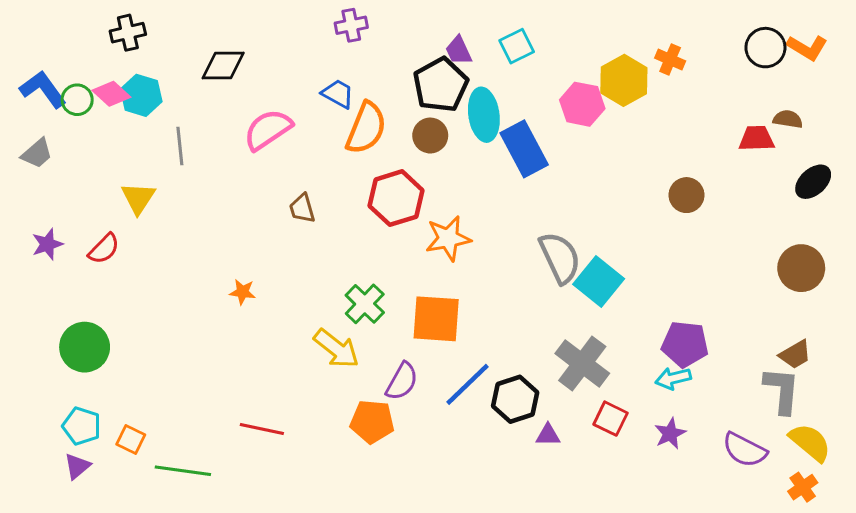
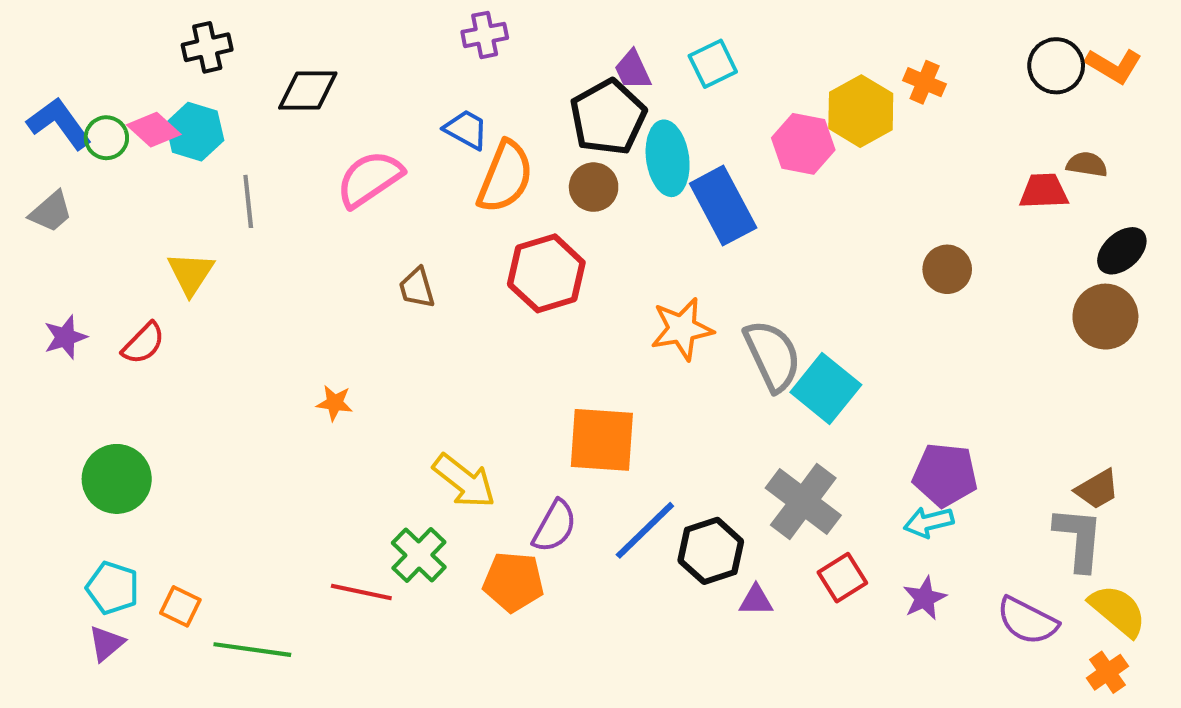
black cross: (128, 33) -> (207, 47), moved
orange star: (448, 238) -> (682, 329), moved
brown circle: (801, 268) -> (1105, 317), moved
green cross: (365, 304) -> (419, 555), moved
red square: (611, 419) -> (842, 578), turned 32

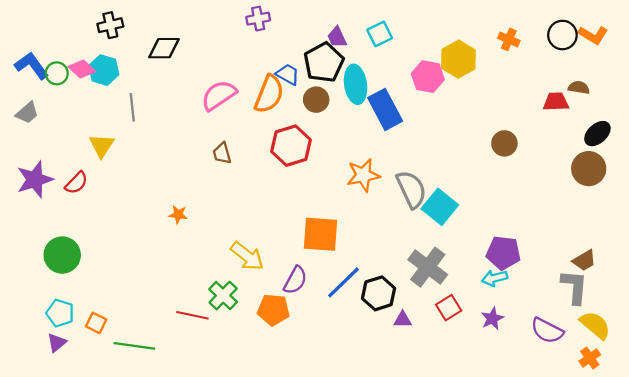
orange cross: (925, 82) -> (509, 39), moved
blue trapezoid: (466, 130) -> (288, 74), moved
pink semicircle: (370, 179) -> (219, 95), moved
purple star: (65, 337) -> (35, 180), size x1.6

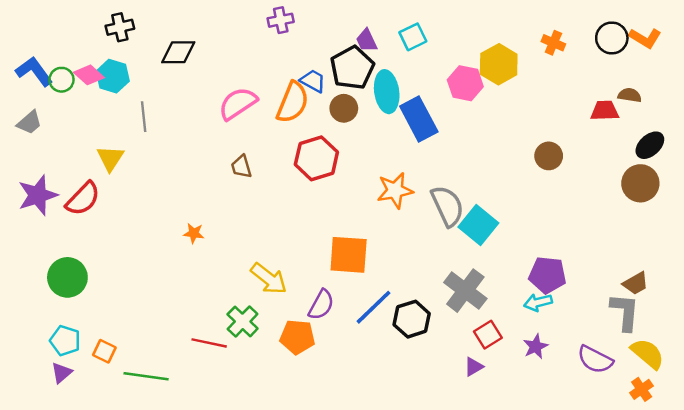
red semicircle: (76, 183) -> (83, 199), size x1.4
purple triangle: (403, 320) -> (474, 367), moved, turned -30

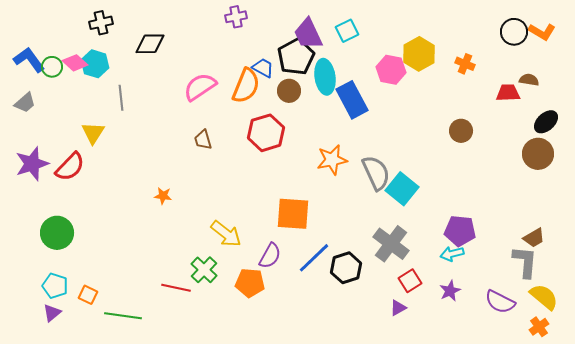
purple trapezoid: (366, 40) -> (308, 34), size x1.6
orange cross: (553, 43) -> (465, 64), moved

